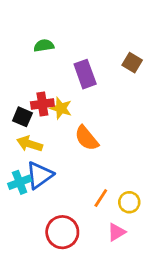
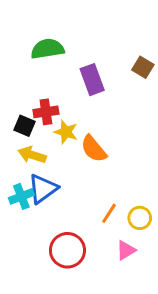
green semicircle: (44, 46) -> (47, 49), size x1.5
yellow star: (61, 108) -> (66, 132), moved

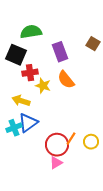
black square: (24, 126) -> (16, 55), moved, size x1.5
orange semicircle: (94, 149) -> (66, 80), moved
red circle: (67, 250) -> (57, 145), moved
pink triangle: (126, 250) -> (56, 163), moved

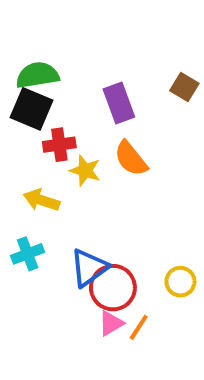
green semicircle: (31, 32) -> (37, 75), moved
blue triangle: (28, 123) -> (89, 268), moved
orange line: (71, 139) -> (139, 327), moved

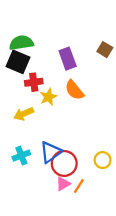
yellow star: (85, 170) -> (48, 97), turned 30
yellow arrow: (41, 200) -> (24, 114), turned -42
cyan cross: (28, 254) -> (21, 156), moved

